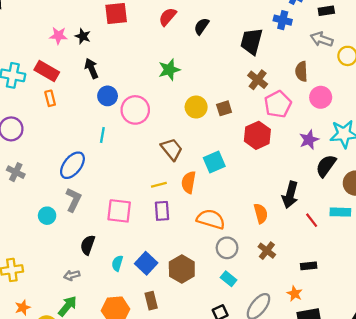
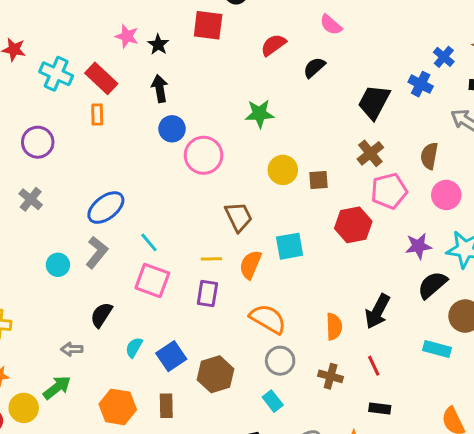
cyan line: (102, 135) -> (149, 242), moved, turned -63
red line: (312, 220) -> (374, 366), moved
brown cross: (267, 251) -> (331, 376), turned -36

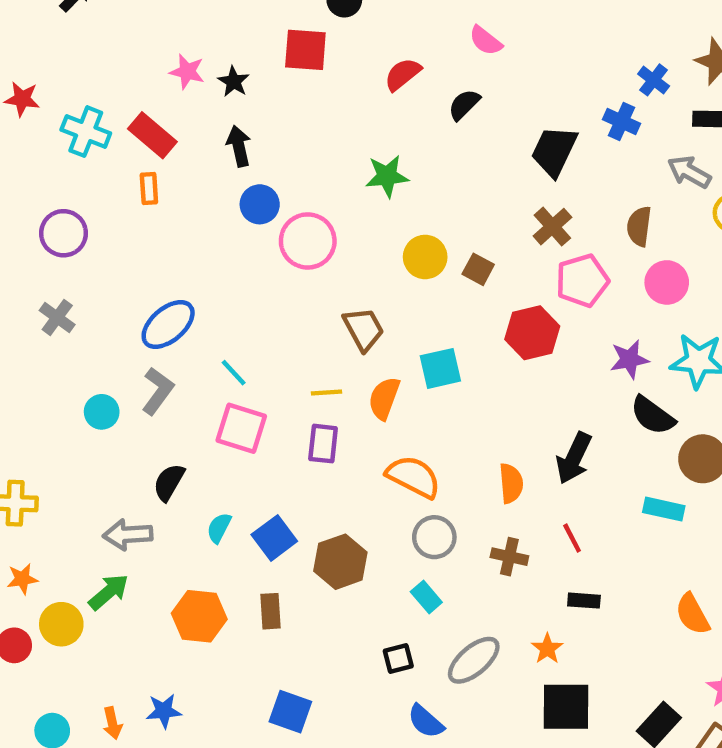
brown square: (318, 180) -> (478, 269), turned 35
black semicircle: (432, 285) -> (653, 415), turned -100
gray arrow: (72, 349) -> (128, 535), size x1.5

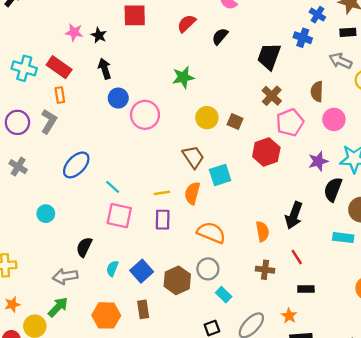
brown trapezoid: (363, 329) -> (193, 157), moved
gray L-shape: (158, 391) -> (49, 121), moved
black semicircle: (653, 415) -> (333, 189), turned 80
gray circle: (434, 537) -> (208, 269), moved

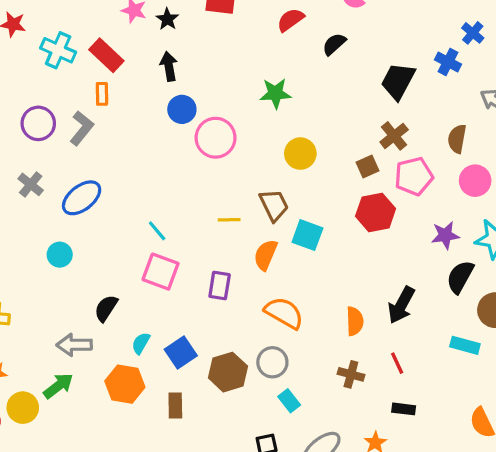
brown square: (235, 122) -> (368, 166), moved, turned 35
blue ellipse: (76, 165) -> (82, 198), moved
cyan square: (220, 175) -> (307, 235), turned 30
yellow line: (162, 193) -> (229, 220), moved
orange hexagon: (106, 315) -> (125, 384), moved

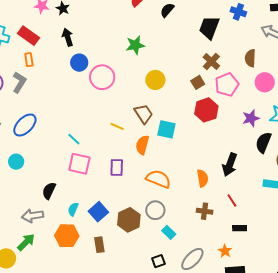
yellow line: (229, 220) -> (117, 126), turned 32

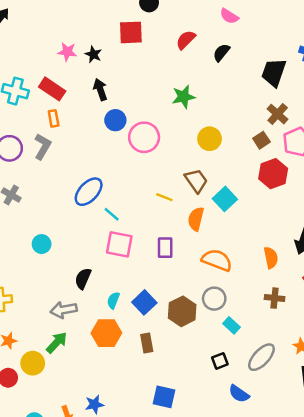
blue ellipse: (25, 125) -> (89, 192), moved
cyan square: (166, 129) -> (225, 199), turned 36

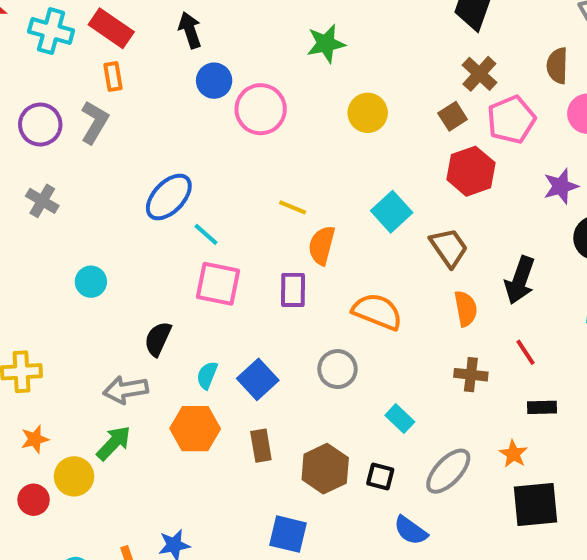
brown trapezoid: (196, 181) -> (449, 247), moved
orange semicircle: (196, 219) -> (322, 245), moved
gray circle: (214, 299) -> (337, 369), moved
brown hexagon: (182, 311) -> (325, 469), moved
black square: (220, 361) -> (380, 476), turned 35

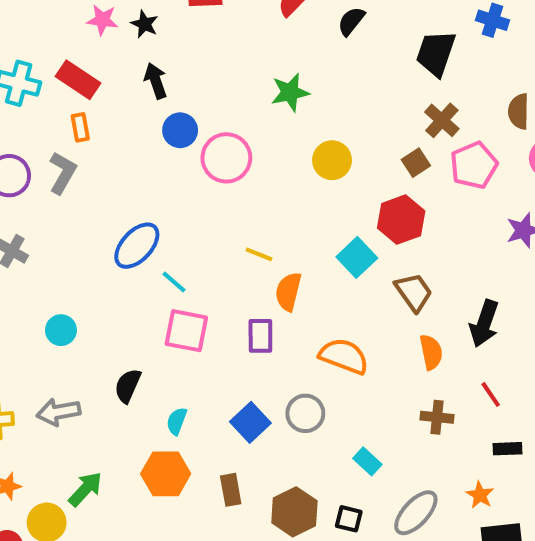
red hexagon: (471, 171) -> (401, 220), moved
blue square: (258, 379) -> (250, 422), moved
gray arrow: (126, 390) -> (58, 412), moved

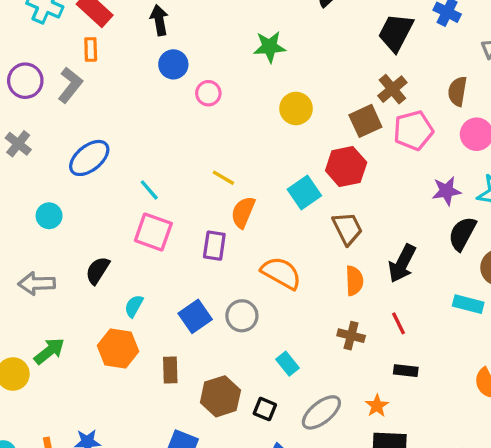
pink circle: (226, 158) -> (208, 93), size x0.6
brown square: (416, 163) -> (365, 121), size x1.4
blue ellipse: (137, 246) -> (89, 158), moved

